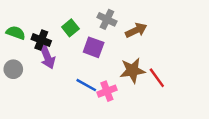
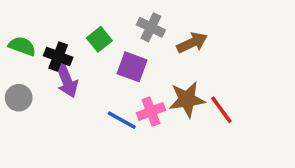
pink cross: (107, 91) -> (151, 111), moved

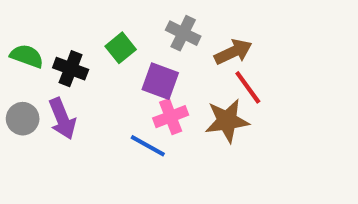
purple arrow: (67, 81) -> (62, 119), moved
red line: (221, 110) -> (248, 87), moved
pink cross: (151, 111) -> (171, 117), moved

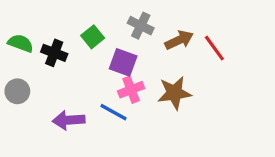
red line: (248, 87) -> (214, 48), moved
purple arrow: (62, 119) -> (69, 120), moved, turned 108

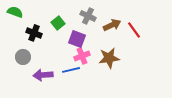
green semicircle: (21, 43) -> (15, 12), moved
gray circle: (17, 91) -> (23, 57), moved
blue line: (113, 112) -> (71, 70), turned -42

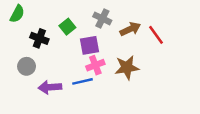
green semicircle: (15, 12) -> (17, 14), turned 98
purple square: (77, 39) -> (90, 45), turned -30

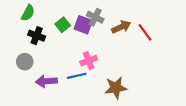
green semicircle: (17, 14) -> (28, 13), moved
purple square: (90, 45) -> (83, 25), moved, turned 30
brown star: (127, 67) -> (116, 88), moved

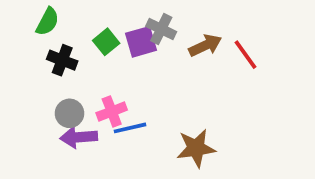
purple square: (83, 25) -> (141, 42), turned -36
pink cross: (89, 61) -> (112, 111), moved
gray circle: (25, 62) -> (69, 113), moved

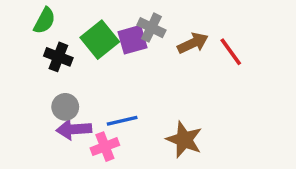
green square: (106, 42) -> (100, 40), size x1.5
pink cross: (112, 111) -> (105, 147), moved
brown star: (196, 148) -> (184, 140), turned 30

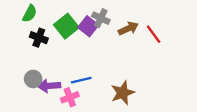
purple square: (132, 40) -> (88, 26), turned -36
gray circle: (65, 107) -> (33, 79), moved
brown star: (184, 140) -> (123, 93), turned 30

